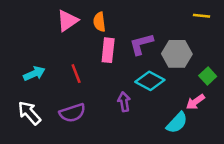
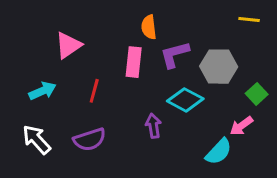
pink triangle: (67, 21) -> (68, 45), moved
orange semicircle: (99, 22) -> (149, 27), moved
red line: (76, 74) -> (94, 91), turned 36

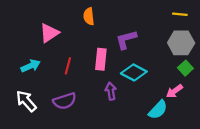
orange semicircle: (149, 27) -> (89, 16), moved
pink rectangle: (134, 62) -> (101, 59), moved
gray hexagon: (219, 67) -> (181, 43), moved

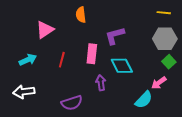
cyan diamond: (134, 72) -> (122, 66), turned 35
white arrow: (26, 101) -> (24, 92), turned -55
purple semicircle: (65, 101) -> (72, 103), moved

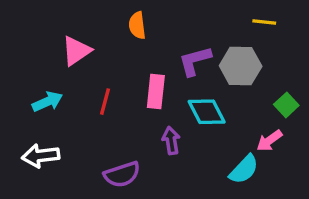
yellow line: (164, 13) -> (264, 22), moved
gray hexagon: (165, 39) -> (241, 66), moved

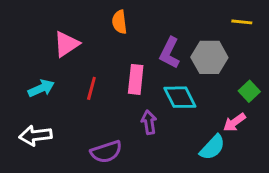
yellow line: (264, 22) -> (242, 22), moved
purple L-shape: (195, 61) -> (170, 53), turned -48

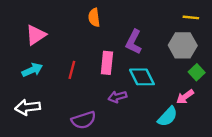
pink triangle: (66, 44) -> (36, 35), moved
gray hexagon: (209, 57) -> (183, 45), moved
purple arrow: (149, 122) -> (117, 97), turned -96

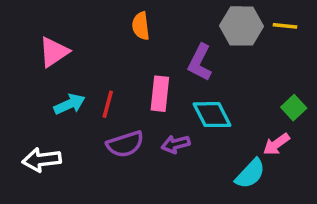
gray hexagon: (183, 45) -> (242, 26), moved
cyan arrow: (32, 70) -> (69, 104), moved
purple semicircle: (84, 120) -> (125, 144), moved

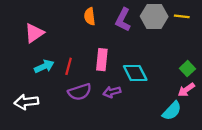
purple L-shape: (200, 62) -> (123, 20), moved
pink arrow: (276, 144) -> (186, 90), moved
cyan semicircle: (250, 174) -> (172, 111), moved

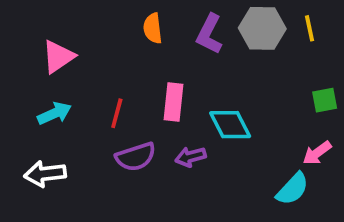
yellow line: (182, 16) -> (309, 28), turned 72
cyan arrow: (44, 66) -> (54, 113), moved
green square: (187, 69) -> (325, 100), moved, turned 32

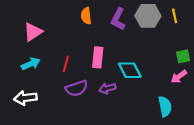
pink arrow: (317, 153) -> (179, 77), moved
cyan semicircle: (292, 189) -> (165, 106), turned -54

